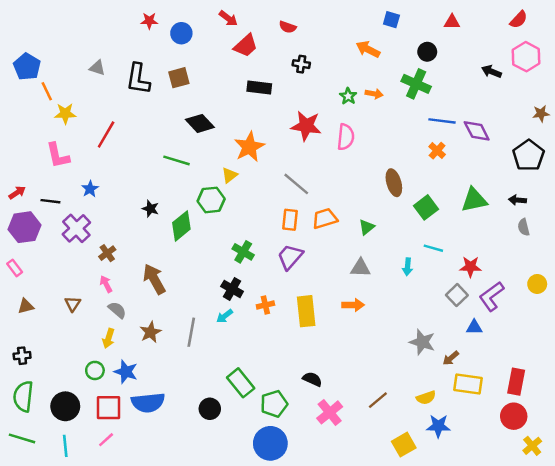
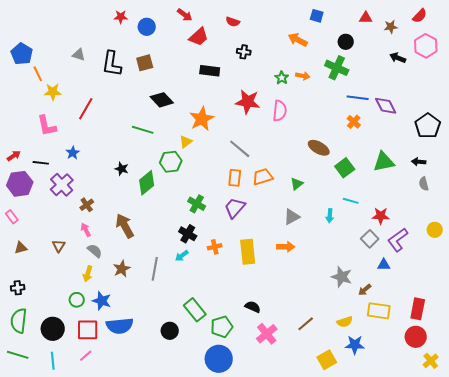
brown star: (541, 114) -> (391, 27), moved
brown ellipse: (394, 183) -> (319, 148), turned -45
gray triangle: (361, 268) -> (292, 217), turned -30

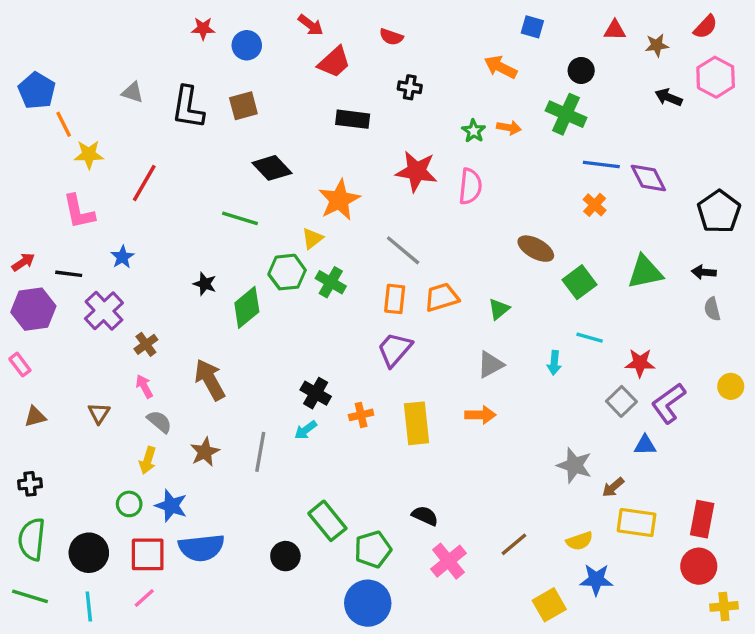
green cross: (197, 204) -> (331, 282), moved
yellow cross: (431, 361) -> (724, 606), turned 35

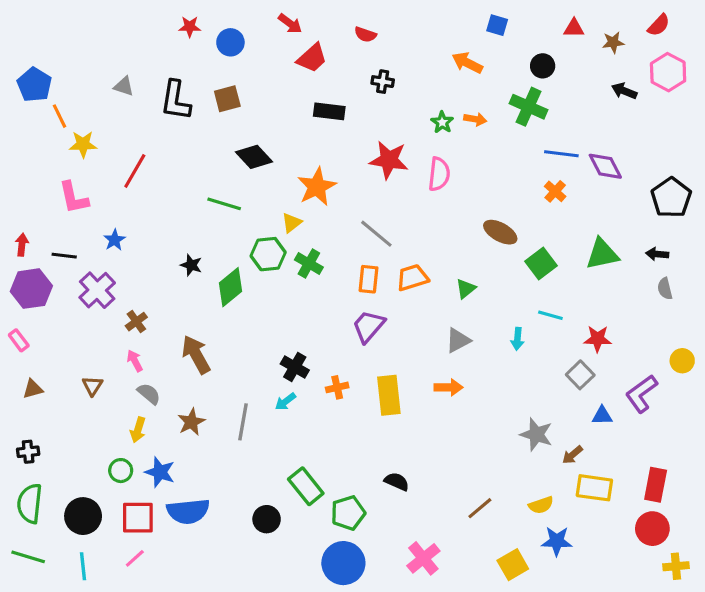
red arrow: (23, 262) -> (22, 245), turned -50
purple L-shape: (669, 403) -> (641, 394), moved
pink cross: (448, 561) -> (423, 558), moved

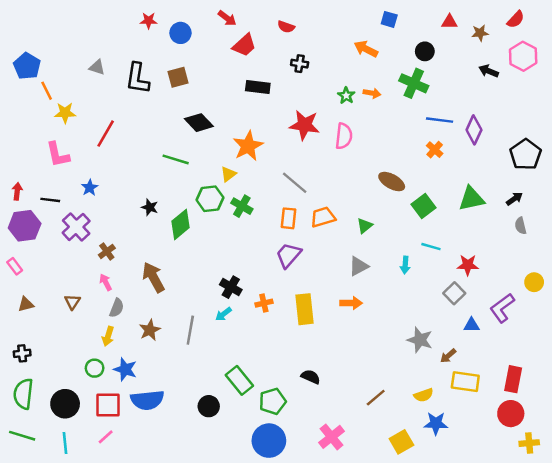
purple diamond: (605, 166) -> (474, 130), turned 52
black arrow: (657, 254) -> (514, 199), turned 140
gray semicircle: (149, 394) -> (117, 308), turned 72

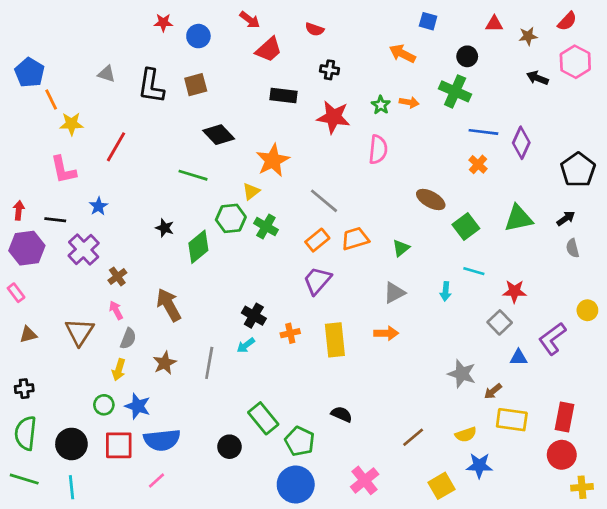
red star: (304, 125) -> (333, 117), moved
orange rectangle: (289, 218) -> (317, 240), turned 45
brown triangle: (72, 302) -> (80, 332), size x1.6
green pentagon: (273, 401) -> (300, 441), turned -30
pink line: (106, 437) -> (157, 480), moved

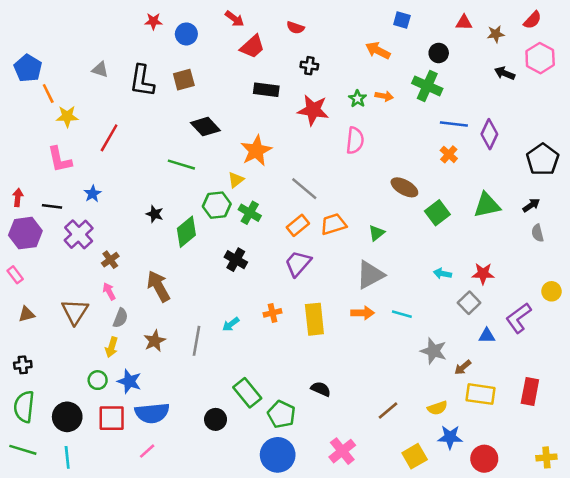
cyan line: (474, 271) -> (402, 314), moved
cyan arrow: (446, 291) -> (442, 274), moved, turned 96
gray triangle: (394, 293) -> (370, 275), size x1.4
black cross: (254, 316) -> (236, 260), moved
red circle: (562, 455) -> (484, 459), moved

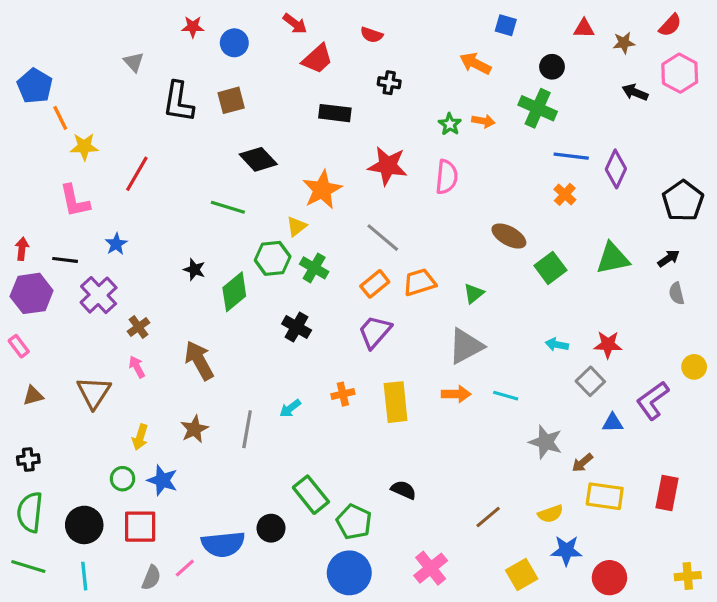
gray triangle: (100, 69) -> (134, 62), moved, turned 30
red star: (313, 110) -> (388, 166), moved
gray semicircle: (120, 318) -> (151, 578), moved
blue semicircle: (152, 413) -> (223, 544), moved

